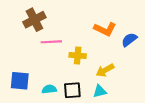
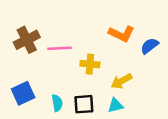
brown cross: (34, 20) -> (27, 40), moved
blue square: (20, 81) -> (23, 93), turned -30
cyan semicircle: (49, 89) -> (57, 103), turned 88

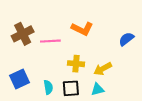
orange L-shape: (122, 34) -> (82, 29), moved
yellow cross: (90, 64) -> (76, 64), moved

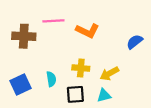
brown cross: (23, 34) -> (24, 36), turned 30
pink line: (50, 41) -> (53, 21), moved
cyan semicircle: (48, 87) -> (51, 79), moved

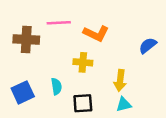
yellow cross: (81, 68) -> (83, 62), moved
yellow arrow: (109, 74) -> (120, 80), turned -54
cyan triangle: (104, 95) -> (124, 104), moved

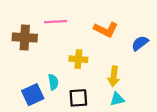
orange L-shape: (96, 34) -> (106, 30), moved
blue square: (23, 92) -> (33, 95), moved

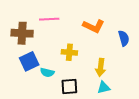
blue semicircle: (140, 43) -> (124, 38), turned 112
cyan semicircle: (53, 82) -> (47, 72), turned 112
blue square: (33, 95) -> (29, 61), moved

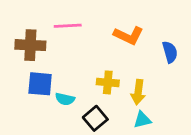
yellow cross: (69, 52) -> (108, 82), moved
blue square: (29, 61) -> (40, 84), turned 30
black square: (69, 87) -> (95, 118), turned -36

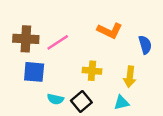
pink line: (68, 26) -> (58, 42), moved, turned -30
yellow arrow: (138, 92) -> (130, 77), moved
cyan semicircle: (65, 99) -> (55, 99), moved

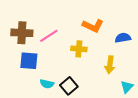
blue semicircle: (145, 45) -> (123, 38), turned -84
yellow cross: (92, 71) -> (79, 49), moved
cyan triangle: (122, 103) -> (127, 87), moved, turned -32

